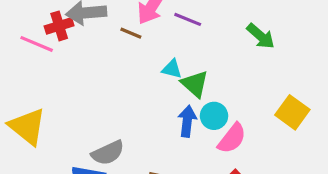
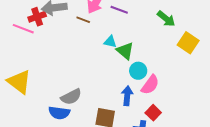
yellow square: (292, 112) -> (188, 43), moved
blue arrow: (187, 121) -> (127, 96), moved

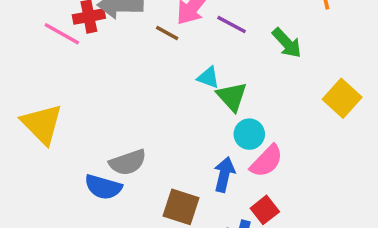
green arrow: (166, 19) -> (287, 43), moved

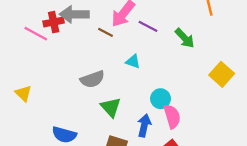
green triangle: (232, 97) -> (111, 107), moved
yellow triangle: (42, 124) -> (23, 93), size x0.6
pink semicircle: (266, 161) -> (172, 116), turned -60
gray semicircle: (128, 162) -> (92, 79), moved

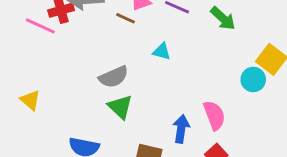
cyan circle: (161, 99) -> (253, 79), moved
green triangle: (111, 107) -> (120, 107), moved

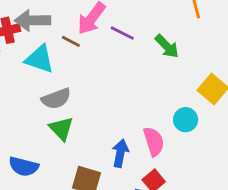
cyan triangle: (162, 51) -> (39, 59), moved, size x1.6
cyan circle: (253, 79) -> (186, 120), moved

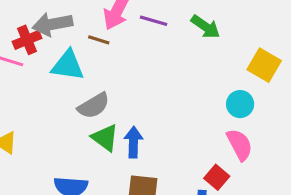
pink semicircle: (154, 141) -> (240, 145), moved
blue arrow: (120, 153) -> (133, 142), moved

